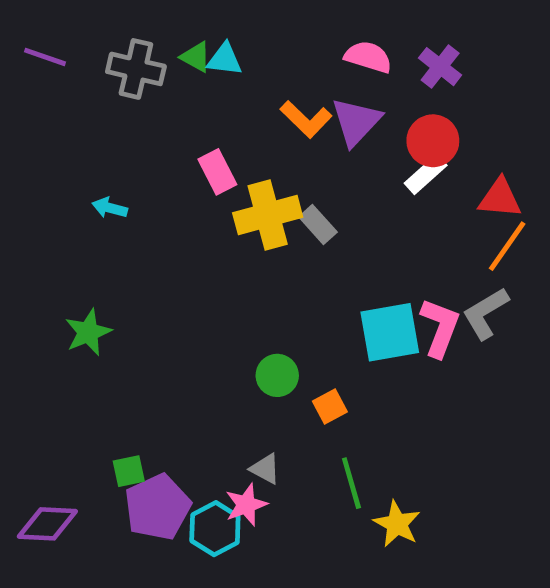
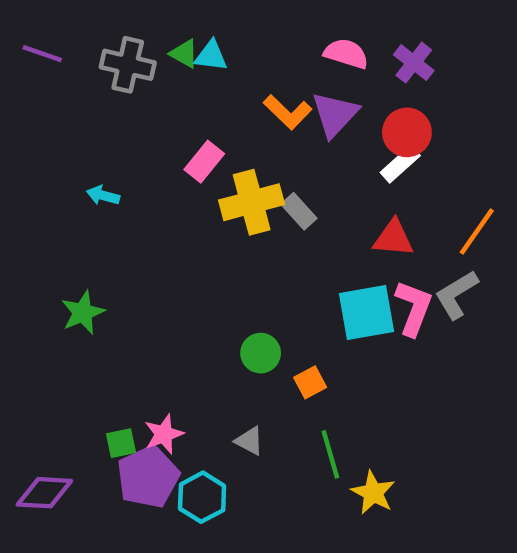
pink rectangle: (217, 172) -> (204, 162), turned 66
red triangle: (500, 198) -> (393, 238), moved
pink star: (246, 505) -> (164, 434), moved

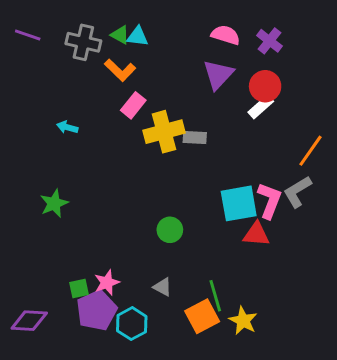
orange L-shape: (288, 112) -> (120, 70), moved
gray rectangle: (299, 211) -> (195, 138), turned -45
red triangle: (393, 238) -> (256, 234), moved
orange square: (310, 382) -> (202, 316), moved, size x1.6

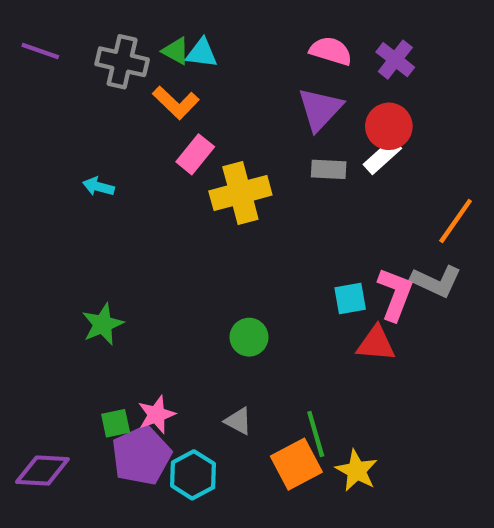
gray rectangle: (195, 138) -> (329, 169), moved
gray L-shape: (297, 192) -> (436, 281), turned -124
green star: (54, 203) -> (103, 324), moved
cyan square: (239, 203) -> (350, 298), size x0.6

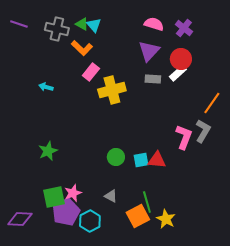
cyan triangle: (202, 53) -> (94, 25), turned 42
gray L-shape: (436, 281) -> (203, 131), turned -85
cyan square: (350, 298) -> (141, 160), moved
red triangle: (376, 344) -> (157, 160), moved
green square: (116, 423) -> (54, 197), size x1.6

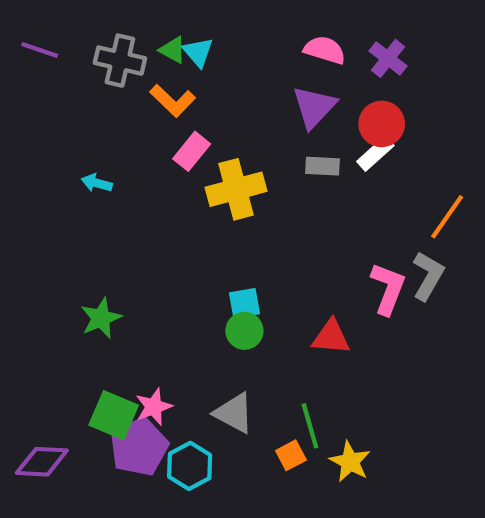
cyan square: (141, 160) -> (244, 303), moved
gray triangle: (111, 196) -> (234, 413), size x1.5
green square: (54, 197) -> (114, 415), turned 35
orange square: (138, 216) -> (291, 455), size x0.6

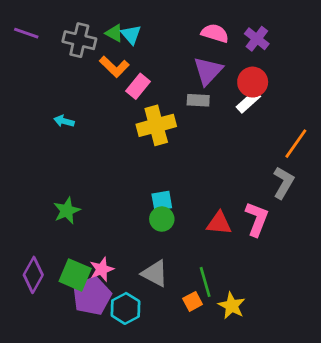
pink rectangle: (192, 151) -> (138, 86), moved
gray rectangle: (323, 166) -> (198, 100), moved
pink L-shape: (388, 289) -> (257, 219), moved
purple diamond: (42, 462) -> (33, 275), moved, turned -64

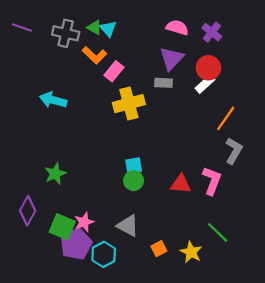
cyan arrow: (64, 121) -> (53, 100), size x1.6
orange line: (296, 144) -> (226, 118), moved
purple diamond: (33, 275) -> (28, 211), moved
green line: (205, 282) -> (218, 232), moved, turned -30

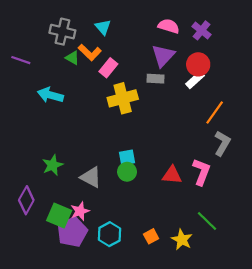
purple line: (22, 28) -> (21, 60), moved
green triangle: (94, 28) -> (72, 58), moved
gray triangle: (128, 226) -> (91, 177), moved
cyan hexagon: (104, 254) -> (109, 234), moved

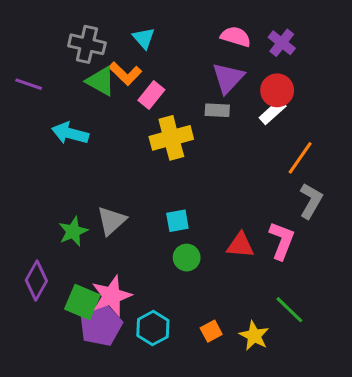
green triangle: (72, 58) -> (101, 81), size x1.5
green circle: (127, 172) -> (187, 258), moved
gray triangle: (91, 177) -> (111, 221), moved, turned 50
pink star: (80, 211) -> (111, 296), size x1.5

